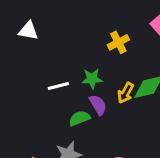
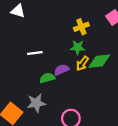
green star: (92, 79) -> (78, 47), moved
purple semicircle: (98, 105) -> (62, 70), turned -88

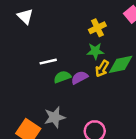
white triangle: (18, 11) -> (25, 16), turned 32
green semicircle: (47, 78) -> (62, 77), moved

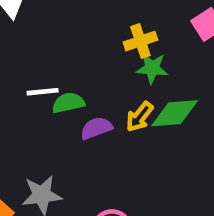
green star: (95, 51) -> (152, 68), moved
green semicircle: (62, 77) -> (68, 103), moved

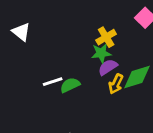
green star: (152, 68) -> (101, 53), moved
purple semicircle: (96, 128) -> (108, 67), moved

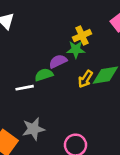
purple semicircle: (108, 67) -> (58, 61), moved
white line: (53, 82) -> (25, 88), moved

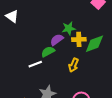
yellow cross: (82, 36) -> (79, 39), moved, turned 32
yellow arrow: (85, 79) -> (74, 65), moved

